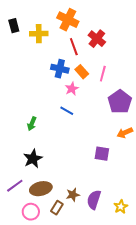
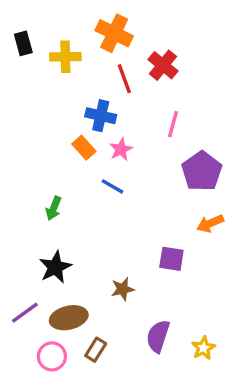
orange rectangle: (82, 72) -> (84, 148), moved
brown star: (73, 195) -> (123, 289), moved

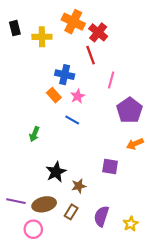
red cross: (163, 65) -> (98, 32), moved
red line: (124, 79) -> (91, 55), moved
black star: (55, 267) -> (56, 172), moved
purple line: (25, 313) -> (16, 201), turned 48
brown rectangle: (96, 350) -> (71, 212), moved

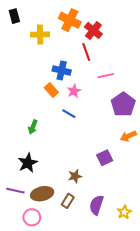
black rectangle: (15, 28) -> (14, 16), moved
pink line: (111, 80) -> (106, 76), turned 63
purple square: (110, 167) -> (105, 158), turned -35
black star: (56, 172) -> (28, 163), moved

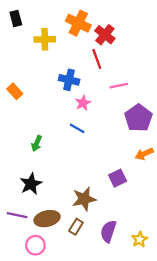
orange rectangle: (51, 90) -> (15, 91), moved
brown star: (75, 176) -> (84, 199), size x1.5

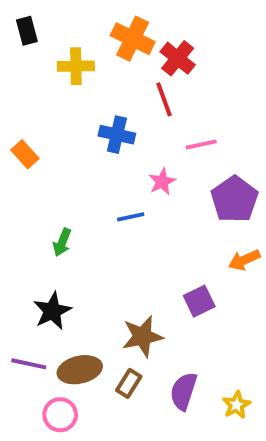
pink star: (83, 103) -> (162, 182), moved
blue line: (77, 128) -> (131, 217), turned -42

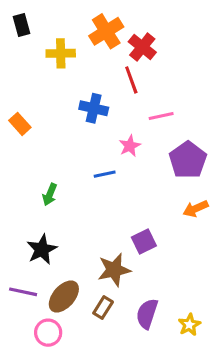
orange cross: (133, 39) -> (106, 31), turned 32
purple square: (199, 301) -> (144, 242), moved
brown ellipse: (80, 370) -> (64, 296), turned -36

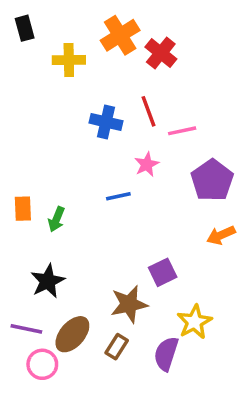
red line: (131, 80) -> (148, 111), moved
orange rectangle: (20, 124) -> (23, 209), moved, turned 40
yellow star: (189, 325) -> (194, 322), moved, size x1.4
pink circle: (48, 333) -> (42, 364), moved

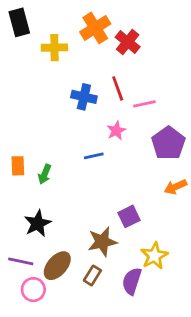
black rectangle: (25, 28) -> (19, 22), size x1.4

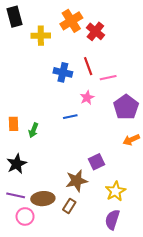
black star: (38, 223) -> (17, 164), moved
brown ellipse: (57, 266) -> (43, 199), turned 45
purple semicircle: (132, 281) -> (112, 220), moved

